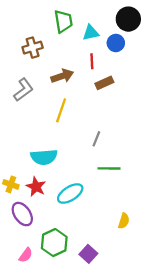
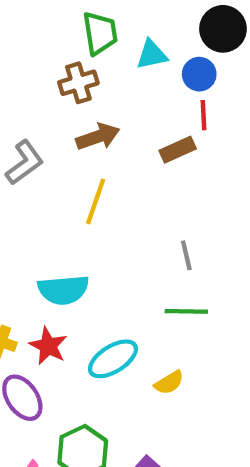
brown cross: (33, 48) -> (78, 83), moved
red line: (92, 61) -> (204, 115), moved
gray line: (96, 139) -> (186, 255), moved, turned -35
yellow semicircle: (124, 221) -> (169, 383), moved, turned 42

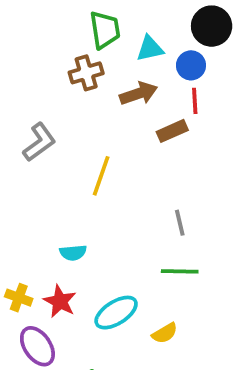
brown arrow: (98, 137) -> (139, 93), moved
cyan semicircle: (63, 290) -> (73, 253), size x0.6

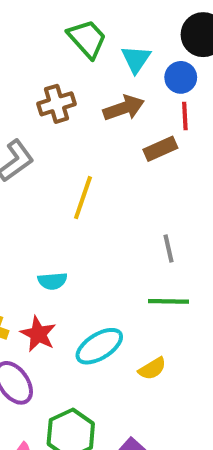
green trapezoid: (105, 30) -> (87, 39), turned -33
cyan triangle: (150, 49) -> (136, 59), turned -44
brown cross: (86, 73) -> (57, 104), moved

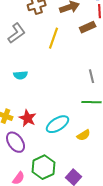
yellow line: (83, 198) -> (54, 38), moved
cyan semicircle: (52, 281) -> (21, 75), moved

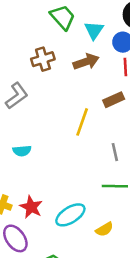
brown rectangle: (88, 27) -> (114, 100), moved
yellow line: (54, 38) -> (82, 122), moved

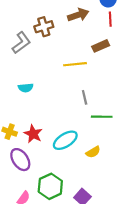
brown cross: (43, 59) -> (44, 27), moved
yellow line: (82, 122) -> (75, 64), turned 65
gray line: (115, 152) -> (85, 97), moved

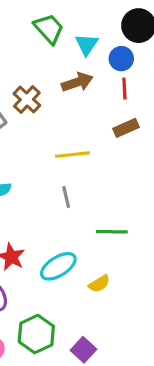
brown cross: (44, 27) -> (27, 100), turned -30
brown rectangle: (101, 46) -> (126, 128), moved
gray line: (85, 97) -> (66, 197), moved

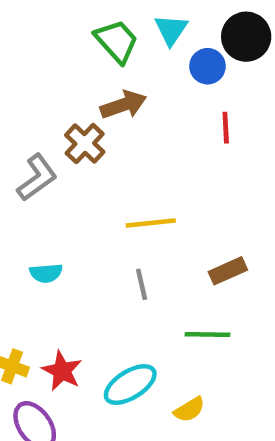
cyan triangle: (87, 44) -> (171, 30), moved
blue circle: (121, 59) -> (207, 66), moved
brown arrow: (77, 82) -> (123, 105), moved
brown rectangle: (126, 128) -> (228, 271), moved

